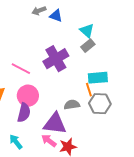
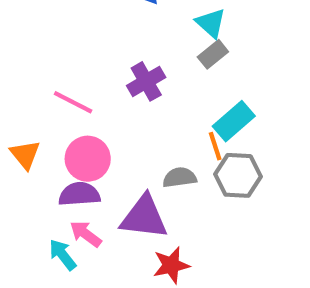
purple cross: (56, 59) -> (146, 81), size x0.7
cyan rectangle: (98, 78) -> (234, 121), turned -36
purple semicircle: (24, 113) -> (79, 194), turned -108
pink arrow: (49, 141) -> (86, 234), moved

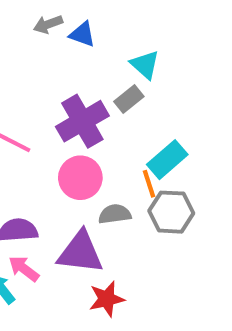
gray rectangle: (213, 54) -> (129, 99), moved
purple cross: (146, 81) -> (82, 121), size x1.4
pink circle: (88, 159) -> (80, 178), moved

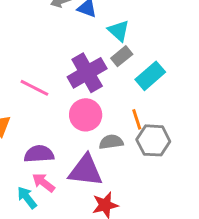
cyan triangle: (145, 65) -> (119, 31), moved
cyan rectangle: (167, 160) -> (150, 76), moved

